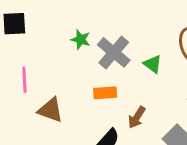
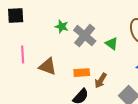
orange rectangle: (105, 93) -> (82, 73), moved
brown triangle: (50, 110) -> (48, 67), moved

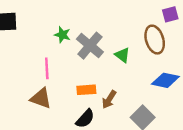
pink line: (23, 55) -> (47, 68), moved
brown triangle: (48, 67) -> (41, 98), moved

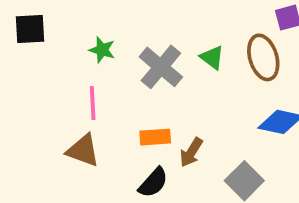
green star: (62, 35) -> (102, 50), moved
green triangle: (122, 55) -> (212, 57), moved

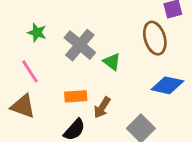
green triangle: (212, 57) -> (112, 62), moved
pink line: (93, 103) -> (30, 71), turned -30

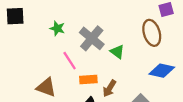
pink line: (30, 71) -> (70, 61), moved

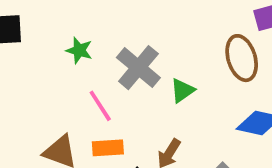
green triangle: (117, 52) -> (182, 91), turned 48
orange rectangle: (88, 80) -> (108, 148), moved

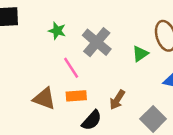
green triangle: (182, 91) -> (140, 54), moved

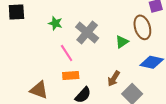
brown triangle: (44, 98) -> (39, 90), moved
brown arrow: (117, 100) -> (114, 79), moved

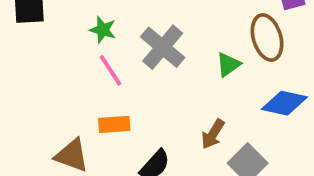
pink line: (67, 53) -> (110, 70), moved
orange rectangle: (71, 76) -> (114, 124), moved

